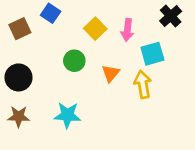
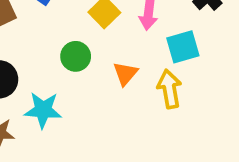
cyan star: (67, 115) -> (43, 110), moved

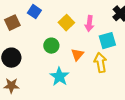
cyan star: (43, 110) -> (59, 77), moved, turned 30

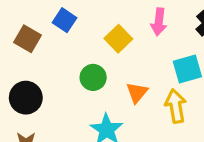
brown square: (12, 23) -> (27, 39), turned -35
pink arrow: (89, 24) -> (159, 22), moved

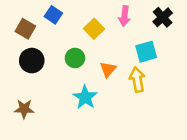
black circle: (26, 98) -> (32, 61), moved

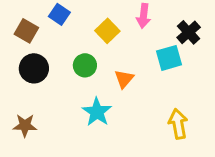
black cross: (163, 17) -> (189, 32), moved
yellow arrow: (137, 80) -> (178, 124), moved

